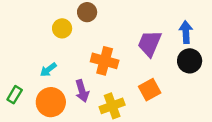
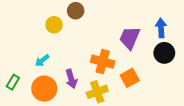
orange cross: (105, 61) -> (103, 62), moved

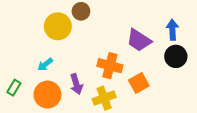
yellow circle: (54, 25) -> (58, 26), size x1.5
purple trapezoid: (130, 38) -> (139, 40), turned -80

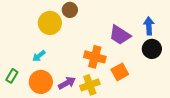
purple arrow: (76, 84) -> (67, 83), moved, turned -102

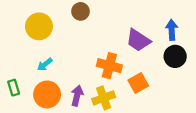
yellow circle: (50, 23) -> (39, 26), moved
green rectangle: (12, 76) -> (14, 88), turned -48
purple arrow: (67, 83) -> (77, 96), turned -48

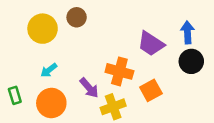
brown circle: (81, 11) -> (77, 17), moved
purple arrow: (77, 96) -> (89, 88), moved, turned 126

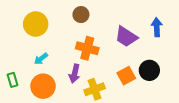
brown circle: (77, 17) -> (81, 15), moved
black circle: (191, 61) -> (149, 70), moved
orange cross: (119, 71) -> (87, 48), moved
purple arrow: (89, 88) -> (75, 74), turned 54

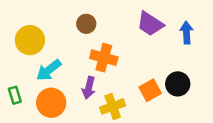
brown circle: (81, 15) -> (86, 24), moved
yellow circle: (36, 24) -> (30, 40), moved
purple trapezoid: (126, 37) -> (150, 24), moved
cyan arrow: (41, 59) -> (49, 70), size x1.5

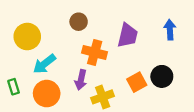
purple trapezoid: (150, 24) -> (128, 35), moved, turned -110

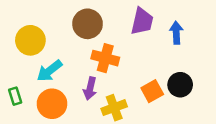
brown circle: (79, 22) -> (88, 24), size x1.5
blue arrow: (170, 30) -> (176, 33), moved
purple trapezoid: (128, 35) -> (142, 21), moved

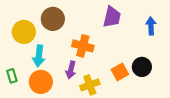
brown circle: (88, 24) -> (53, 19), moved
blue arrow: (176, 33) -> (151, 26), moved
cyan arrow: (49, 71) -> (39, 56), turned -45

